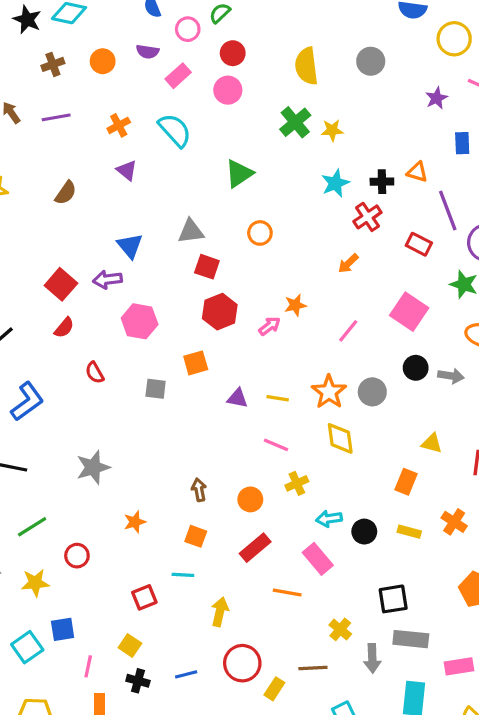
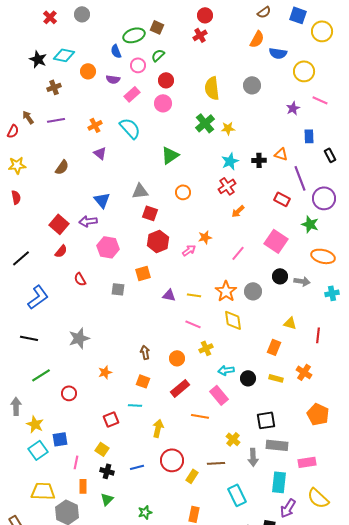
orange circle: (103, 61) -> (88, 71), moved
red cross: (367, 217) -> (227, 186), moved
yellow star: (35, 583) -> (35, 424), moved, turned 30

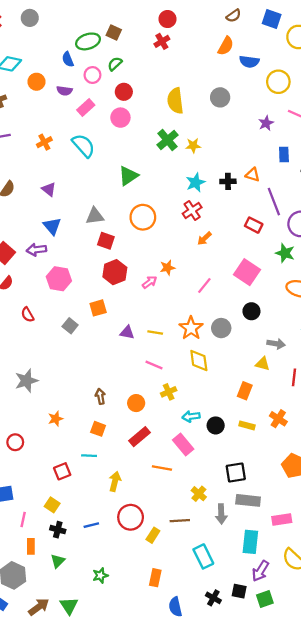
purple triangle: (100, 153) -> (49, 189), moved
orange circle: (183, 192) -> (143, 217), size x1.5
gray arrow: (302, 281) -> (276, 344), moved
gray square: (118, 289) -> (70, 326), turned 32

